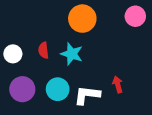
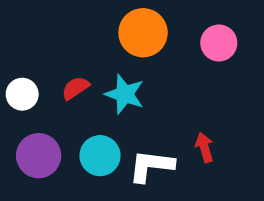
pink circle: (135, 16) -> (219, 43), moved
red semicircle: (43, 50) -> (75, 88), turned 63

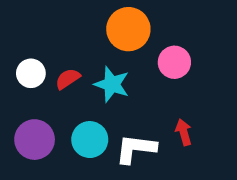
pink circle: (219, 43) -> (174, 62), moved
white circle: (22, 94) -> (31, 73), moved

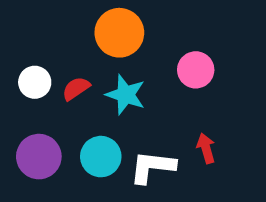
orange circle: (128, 29) -> (119, 33), moved

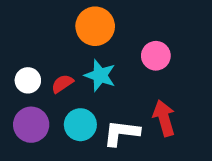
white circle: (35, 82) -> (28, 80), moved
red semicircle: (76, 88) -> (62, 84), moved
red arrow: (206, 148) -> (164, 118), size x1.5

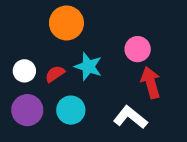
orange circle: (95, 26) -> (66, 23), moved
red arrow: (164, 118) -> (151, 82), moved
white L-shape: (121, 133) -> (130, 117), moved, turned 32

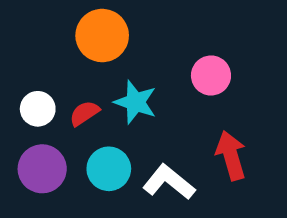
red arrow: (151, 82) -> (231, 155), moved
white L-shape: (130, 117) -> (169, 182), moved

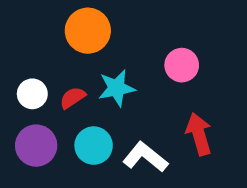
cyan star: (135, 102) -> (117, 88), turned -30

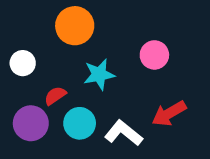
white circle: (32, 94) -> (23, 63), moved
red semicircle: (73, 98) -> (55, 96), moved
red arrow: (199, 134) -> (169, 114), turned -104

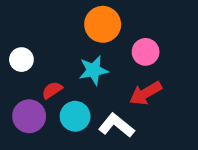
orange circle: (75, 26) -> (103, 24), moved
red arrow: (169, 114) -> (146, 93), moved

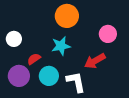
pink circle: (146, 52) -> (108, 34), moved
white L-shape: (116, 125) -> (76, 82), turned 40

